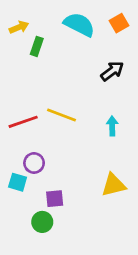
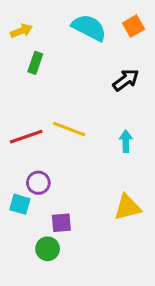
green rectangle: (37, 46) -> (35, 63), moved

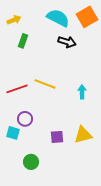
orange square: (134, 26) -> (87, 17), size x1.5
black arrow: (126, 80) -> (67, 42), moved, turned 54
purple square: (61, 223) -> (57, 137), moved

